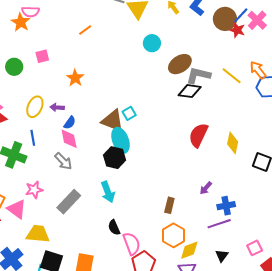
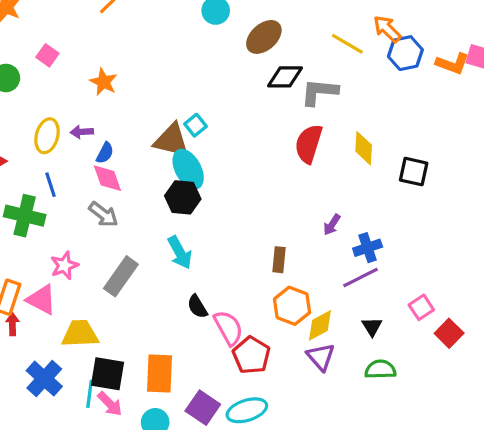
pink square: (42, 56) -> (47, 55), turned -32
gray L-shape: (198, 75) -> (319, 92), moved

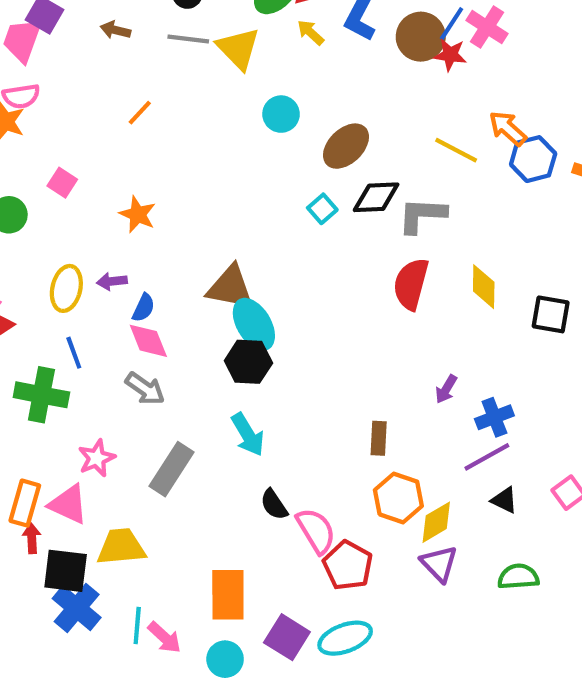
cyan square: (196, 125) -> (322, 209), moved
black triangle: (372, 327) -> (504, 500), moved, turned -30
black square: (107, 374) -> (66, 571), moved

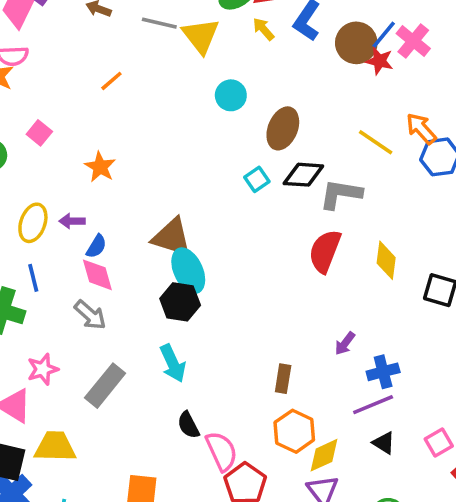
brown ellipse: (346, 146) -> (283, 128), turned -30

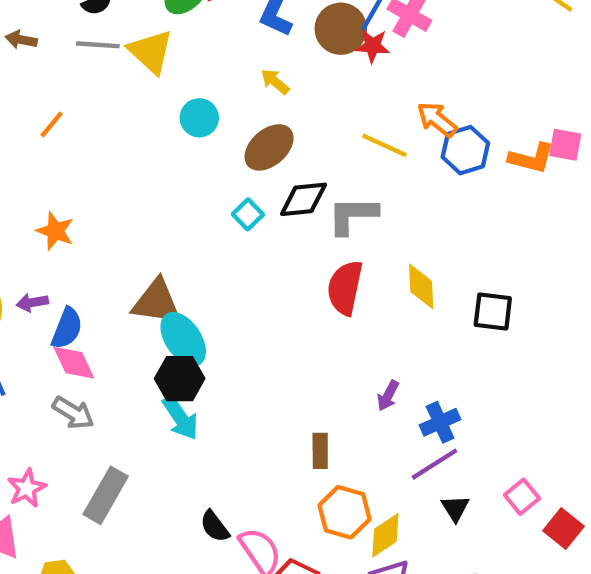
yellow arrow: (263, 29) -> (275, 82), moved
brown ellipse: (283, 128) -> (269, 147), turned 36
blue semicircle: (96, 246) -> (67, 328), size x1.4
cyan arrow: (173, 363) -> (180, 418), moved
black triangle: (384, 443) -> (455, 508), turned 35

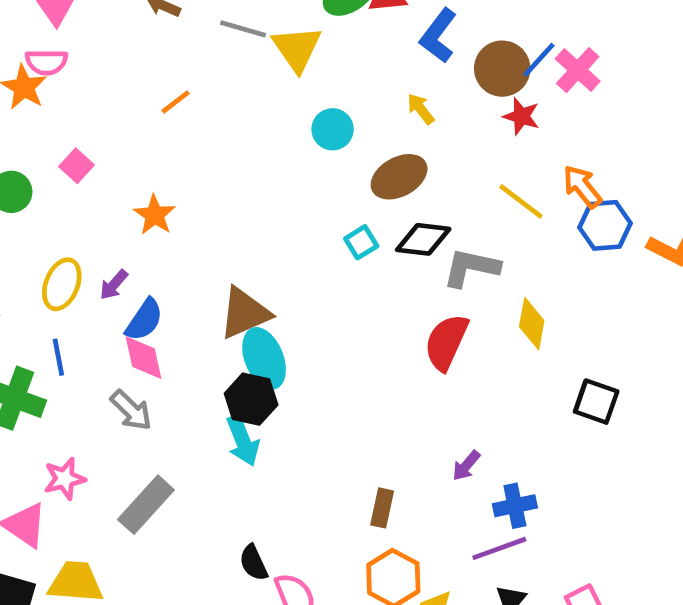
red star: (373, 46) -> (521, 116), moved
yellow diamond: (421, 286) -> (532, 324), moved
brown triangle: (156, 302) -> (245, 313), turned -44
purple arrow: (32, 303) -> (114, 285), turned -52

